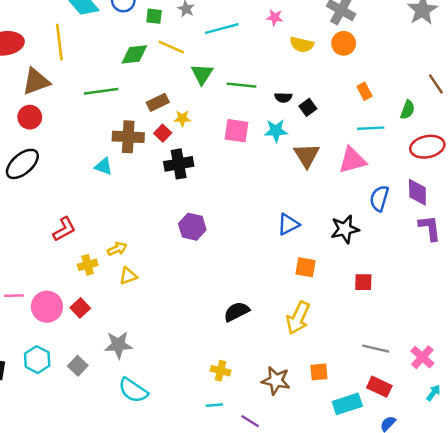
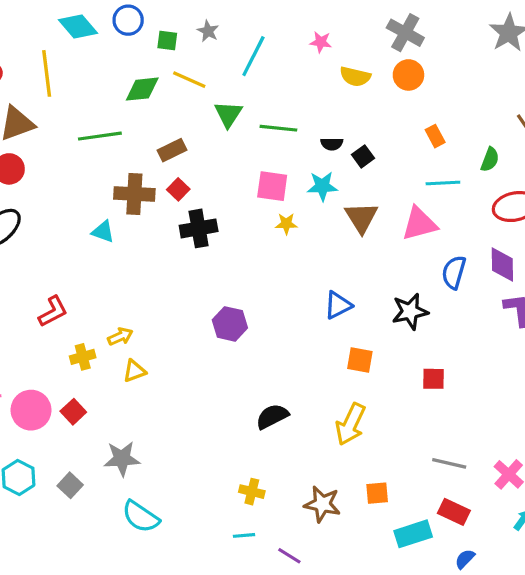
cyan line: (222, 29) -> (253, 56), turned -48
yellow star: (182, 118) -> (286, 224), moved
purple hexagon: (192, 227) -> (230, 324), moved

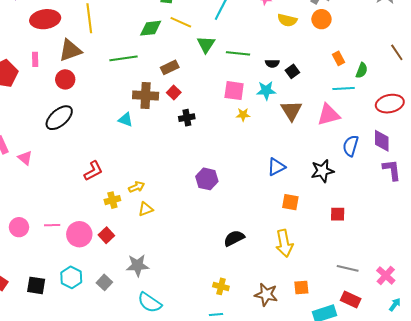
green semicircle: (490, 160) -> (362, 70), moved
black cross: (199, 228) -> (187, 118), size x0.7
yellow arrow: (351, 424) -> (284, 243), turned -36

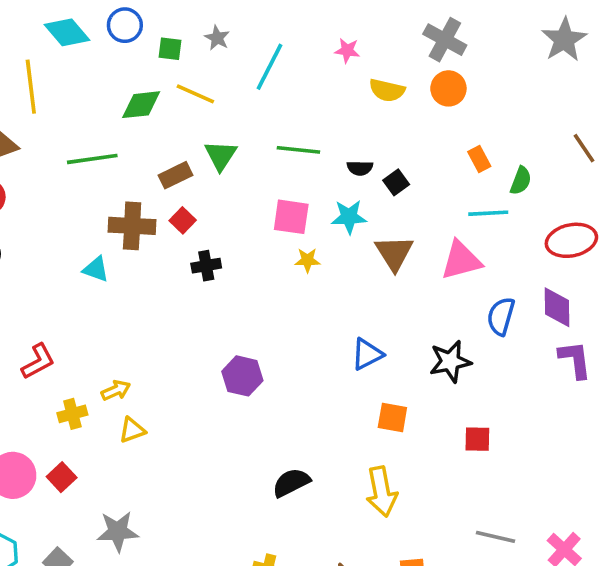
green triangle: (206, 44) -> (221, 155), moved

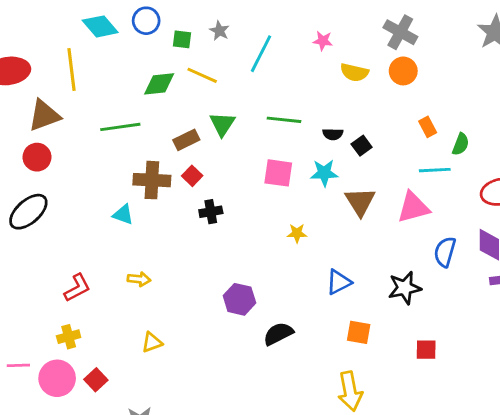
yellow star: (307, 260) -> (297, 233), moved
yellow arrow: (116, 390) -> (139, 279), moved, turned 30
yellow cross: (72, 414) -> (69, 337), moved
black semicircle: (291, 483) -> (278, 334), moved

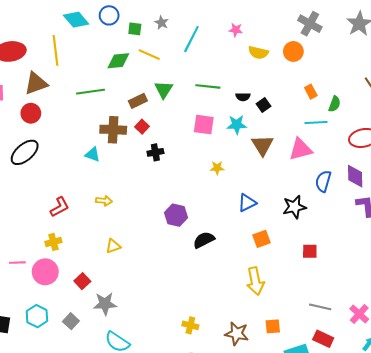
gray cross: (400, 32) -> (310, 24), moved
orange square: (359, 332) -> (261, 239), turned -30
red square: (96, 380) -> (82, 281), moved

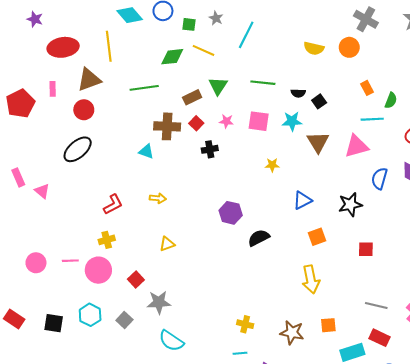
pink star: (236, 30) -> (226, 121), moved

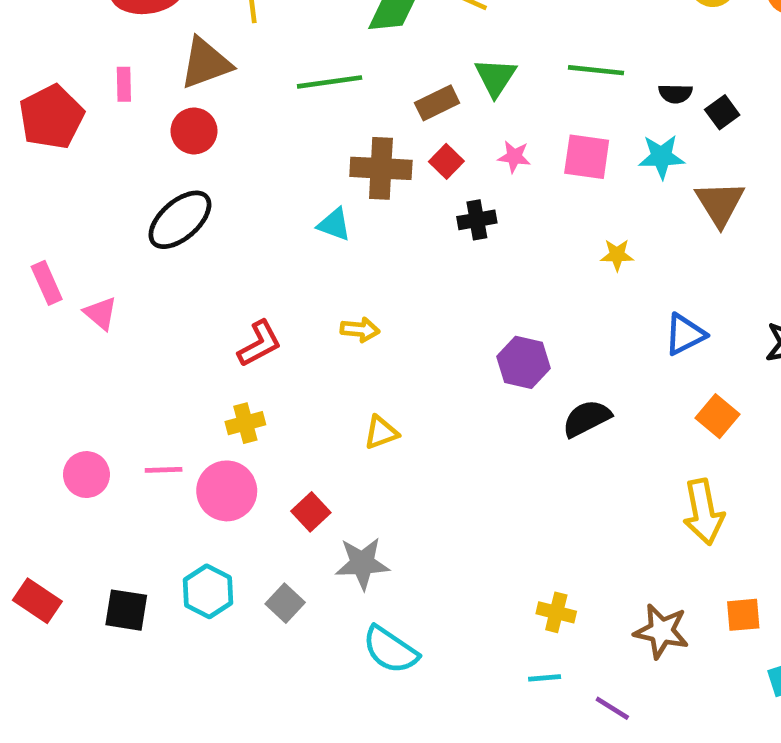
orange square: (317, 237) -> (718, 416), turned -30

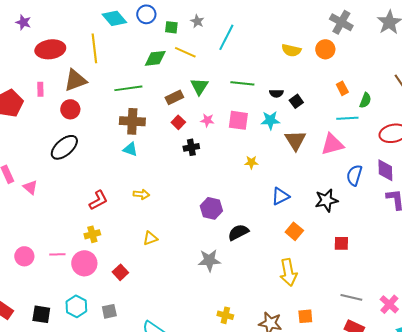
brown cross: (381, 168) -> (132, 121), moved
gray star: (362, 563) -> (209, 260), moved
gray square: (285, 603) -> (109, 311), turned 35

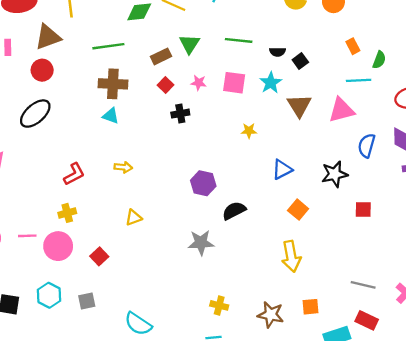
cyan star: (270, 120) -> (271, 83), turned -30
red square: (341, 243) -> (363, 210), moved

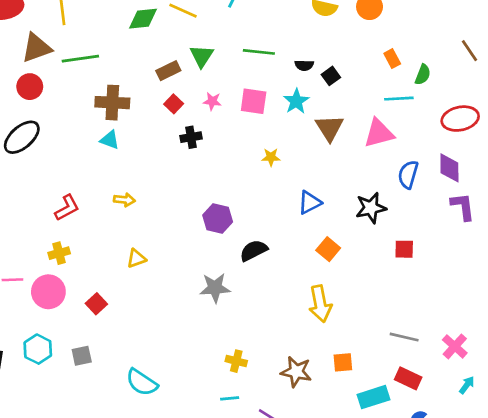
green line: (108, 46) -> (80, 59), moved

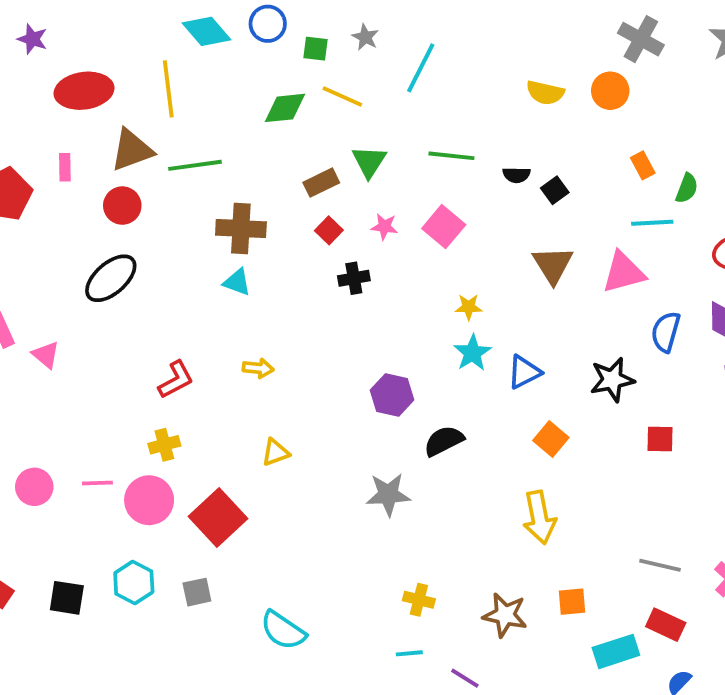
pink square: (254, 101) -> (444, 227), turned 32
cyan star: (296, 101) -> (472, 353), moved
red square: (96, 304) -> (218, 517), size x1.8

